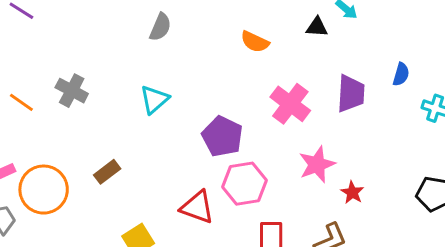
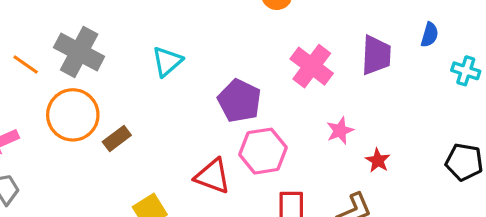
gray cross: (72, 91) -> (79, 52), size x1.4
pink star: (317, 164) -> (340, 131), size x0.7
orange circle: (44, 190) -> (73, 115), moved

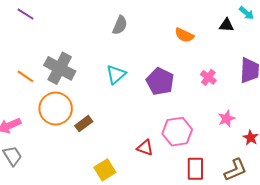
pink cross: (312, 66) -> (208, 77), size x0.6
purple pentagon: (239, 101) -> (160, 81), moved
red triangle: (213, 176) -> (145, 148), size x0.7

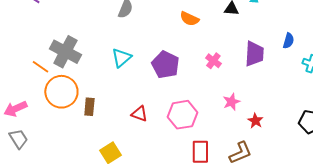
orange line: (25, 76) -> (40, 67), moved
brown rectangle: (84, 124) -> (89, 107), turned -48
red triangle: (145, 148) -> (139, 114), moved

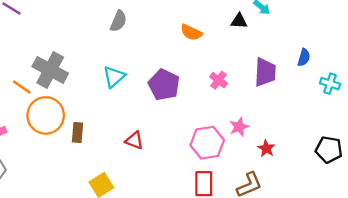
pink hexagon: (182, 115) -> (207, 143), moved

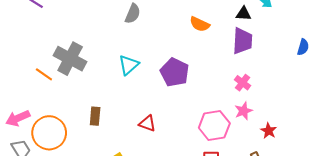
purple trapezoid: (265, 72) -> (242, 41), moved
pink cross: (219, 80) -> (242, 83), moved
orange circle: (46, 115) -> (49, 133), moved

